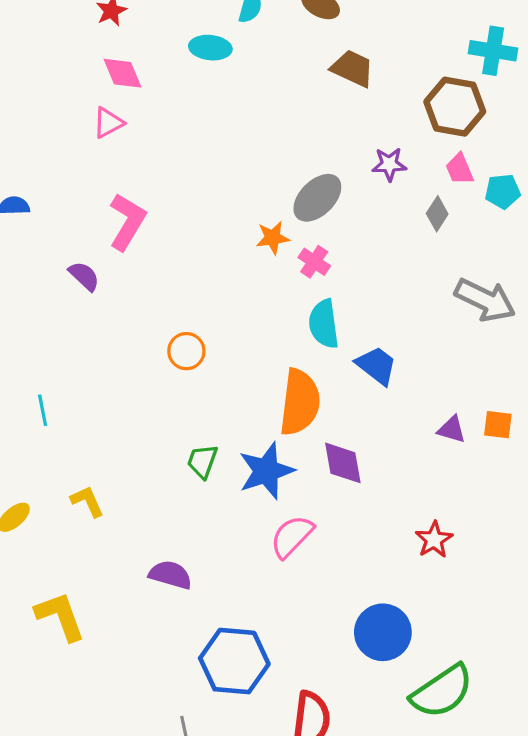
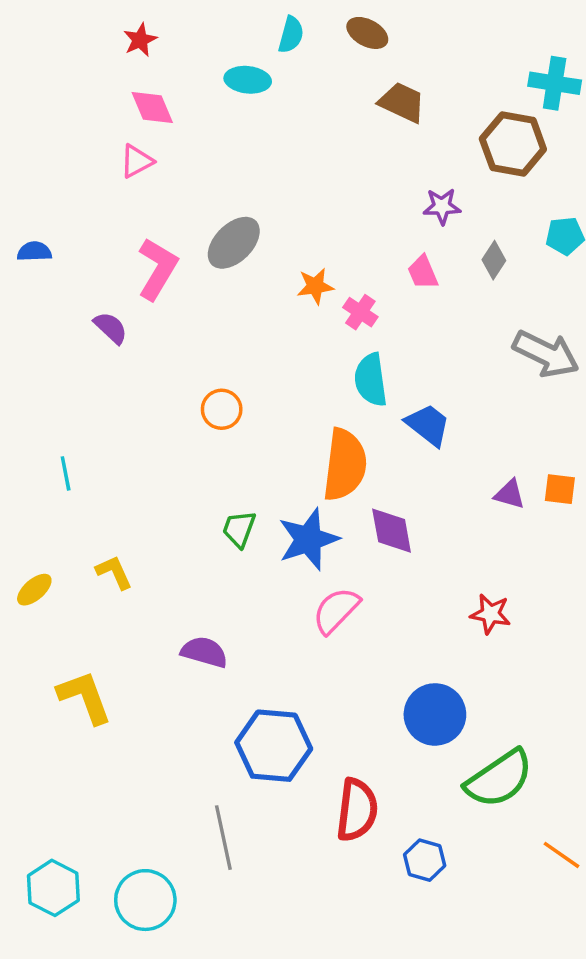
pink trapezoid: (460, 169) -> (423, 272), moved
gray ellipse: (317, 198) -> (234, 243), moved
red star: (434, 540) -> (490, 614), turned -30

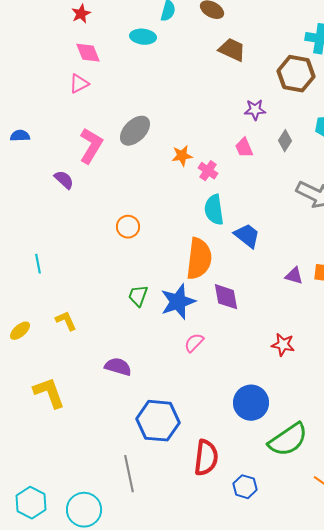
pink semicircle: (336, 610) -> (194, 343), size x0.7

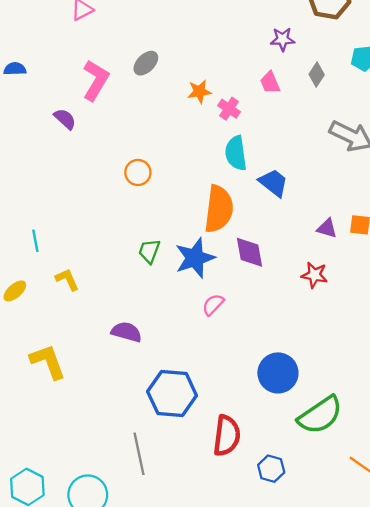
gray ellipse: (135, 131) -> (146, 63), size x0.7
cyan line: (38, 264) -> (35, 241), moved
red star: (283, 345) -> (314, 275), moved

